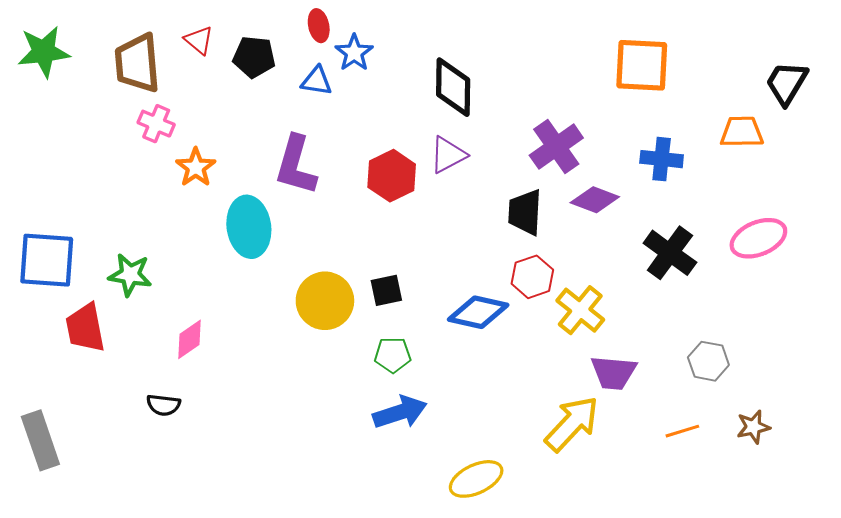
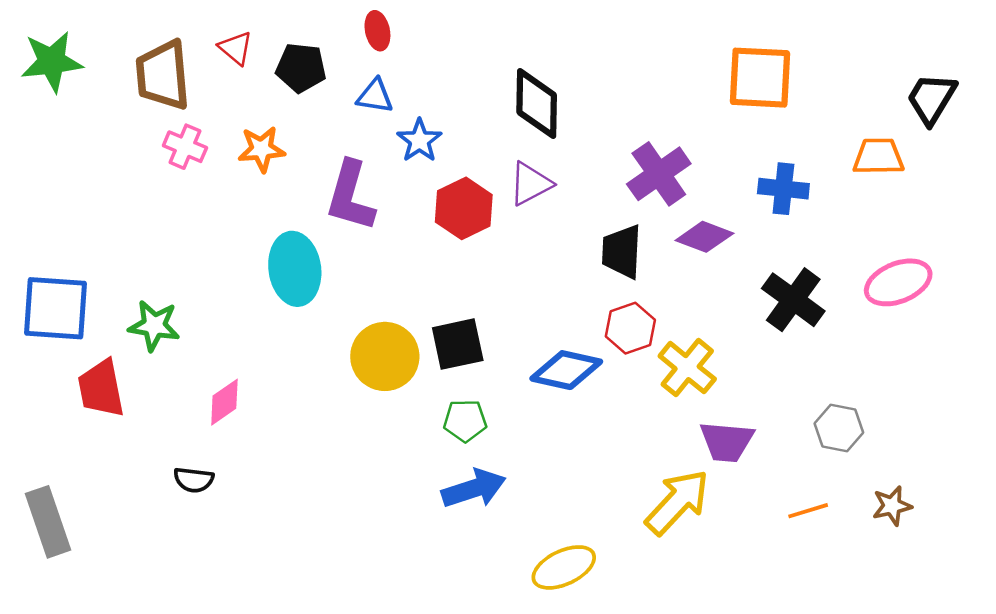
blue star: (354, 53) -> (419, 141), moved
orange star: (196, 167) -> (261, 149), moved, turned 30
black square: (386, 290) -> (458, 344), size x1.4

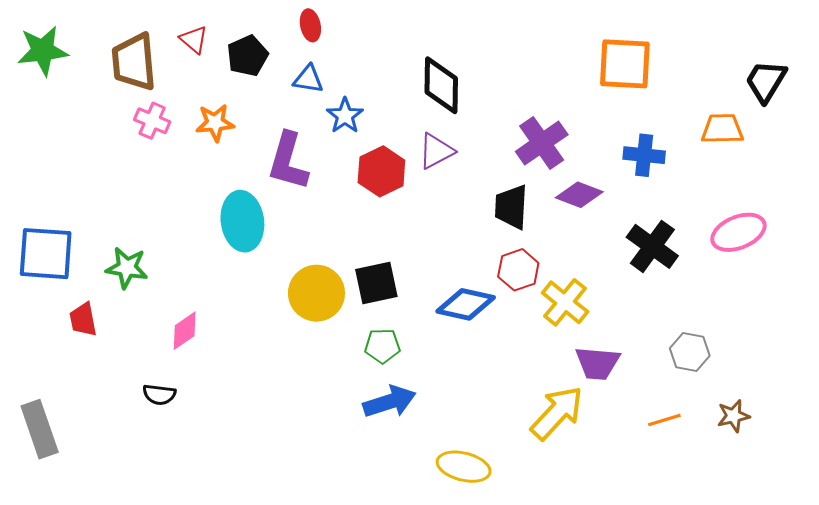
black pentagon: (301, 68) -> (248, 56), turned -30
red trapezoid: (101, 389) -> (83, 320), size x0.7
yellow ellipse: (564, 567) -> (464, 467), turned 39

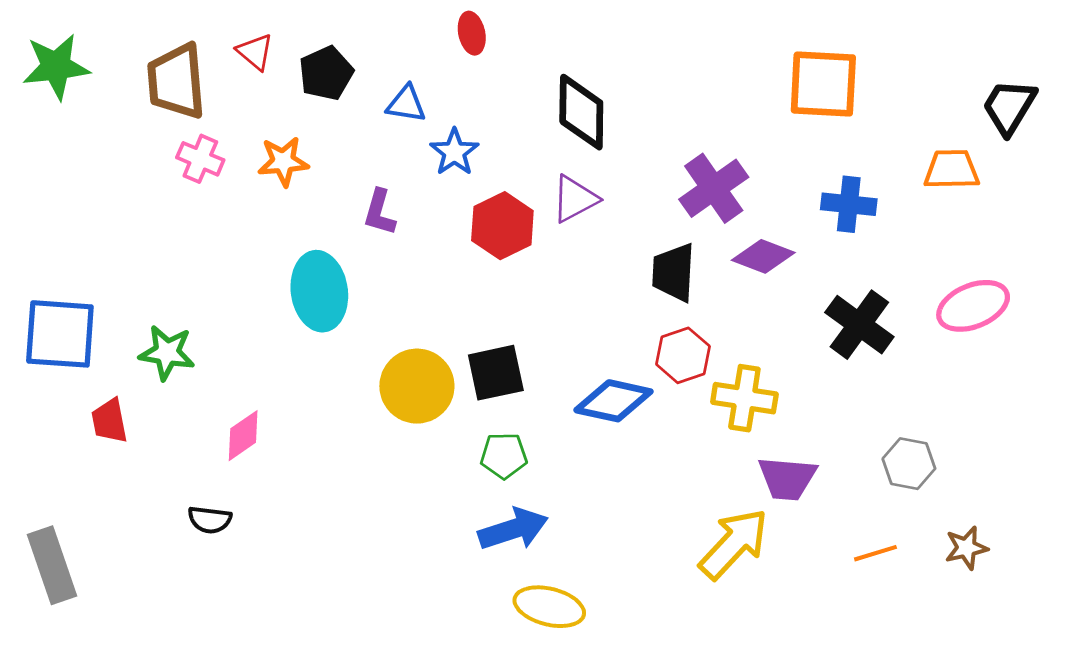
red ellipse: (310, 25) -> (472, 33), moved
purple L-shape: (288, 161) -> (379, 212), size x0.6
yellow cross: (565, 302) -> (744, 398), turned -30
yellow ellipse: (464, 467) -> (549, 607), moved

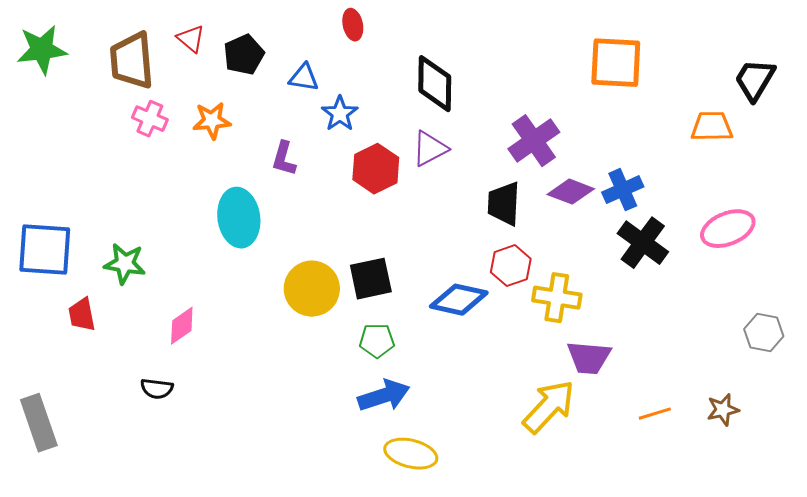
blue cross: (849, 204) -> (623, 190), moved, turned -30
gray hexagon: (909, 464) -> (764, 333), moved

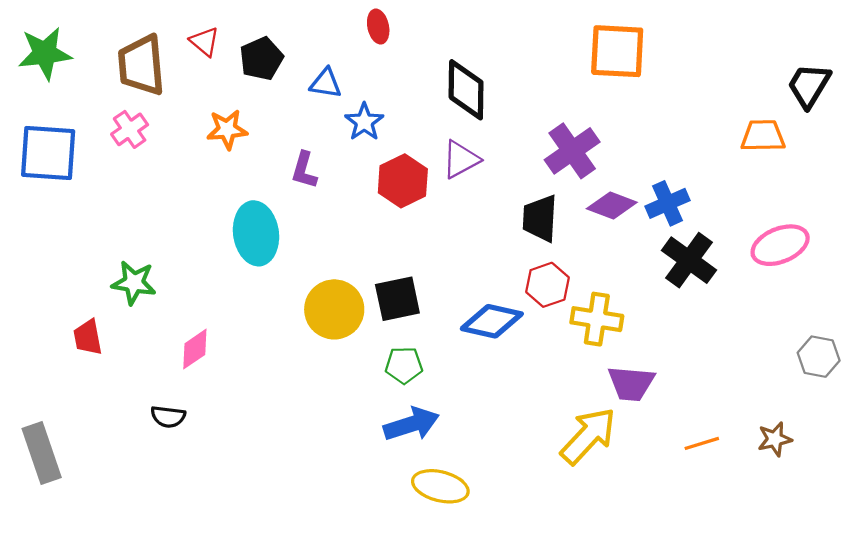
orange square: (616, 63) -> (617, 51), moved
pink cross: (150, 119) -> (130, 129), moved, turned 32
blue square: (45, 250) -> (48, 153), moved

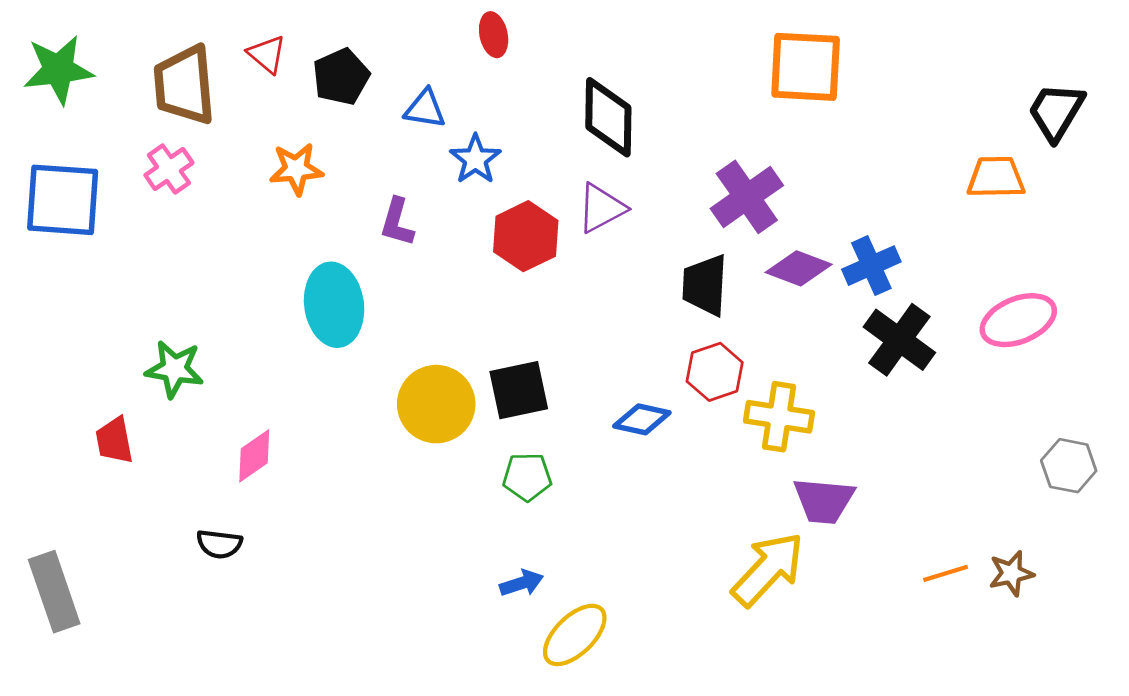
blue diamond: (492, 321) -> (642, 419), size x0.7
blue arrow: (411, 424) -> (522, 583), moved, size x0.6
orange line: (702, 443) -> (946, 573), moved
yellow ellipse: (440, 486) -> (575, 635), turned -58

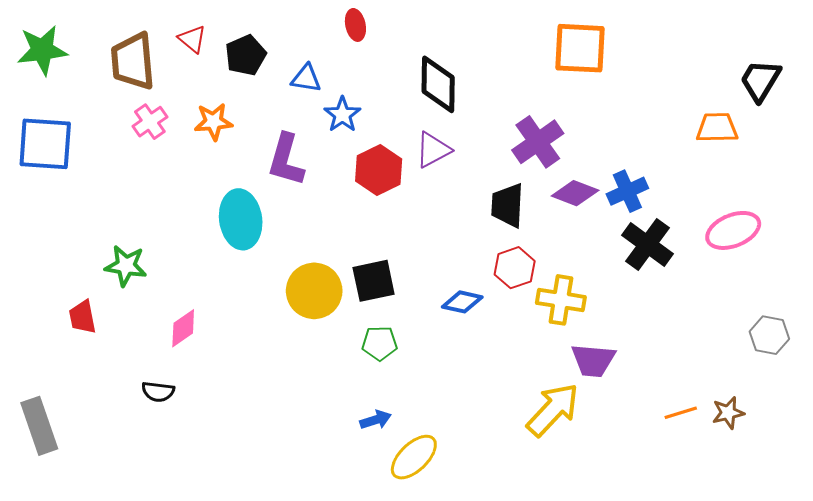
pink cross: (169, 169) -> (150, 122), moved
purple L-shape: (397, 222) -> (286, 160), size x1.5

